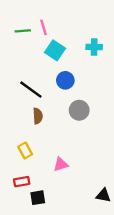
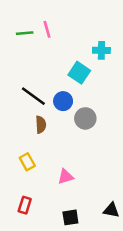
cyan square: (55, 50) -> (79, 73), moved
blue circle: (65, 80) -> (63, 101), moved
red rectangle: (22, 182) -> (25, 205), moved, turned -63
black square: (38, 198) -> (70, 217), moved

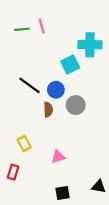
cyan cross: (101, 50) -> (90, 45), size x1.5
cyan square: (79, 73) -> (70, 64), turned 30
brown semicircle: (41, 125) -> (48, 110), moved
red rectangle: (25, 205) -> (13, 172), moved

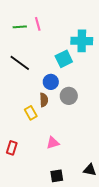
black line: (30, 85) -> (20, 63), moved
yellow rectangle: (24, 144) -> (31, 113), moved
red rectangle: (13, 172) -> (12, 148), moved

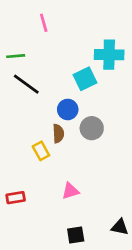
pink line: (38, 24) -> (44, 23), moved
green line: (20, 27) -> (16, 56), moved
red rectangle: (12, 148) -> (16, 198), turned 64

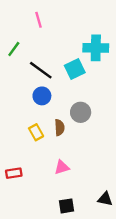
green line: (16, 56) -> (14, 49), turned -49
black line: (26, 84) -> (41, 70), moved
blue circle: (68, 109) -> (42, 96), moved
brown semicircle: (58, 134) -> (59, 128), moved

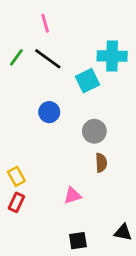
black line: (41, 70) -> (48, 59), moved
brown semicircle: (59, 128) -> (101, 163), moved
yellow rectangle: (36, 132) -> (16, 176), moved
red rectangle: (14, 173) -> (16, 202), turned -56

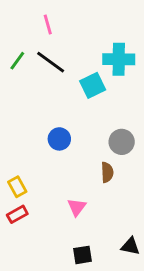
blue circle: (49, 112) -> (59, 139), moved
gray circle: (94, 131) -> (122, 142), moved
pink triangle: (72, 196) -> (77, 207), turned -36
red rectangle: (16, 202) -> (17, 214), turned 36

